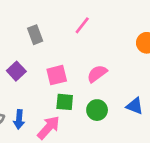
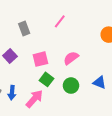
green square: (65, 102) -> (47, 79), turned 32

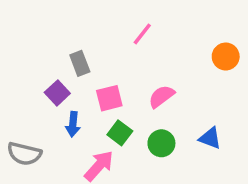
gray rectangle: (24, 29) -> (80, 63), moved
blue arrow: (12, 93) -> (73, 124), moved

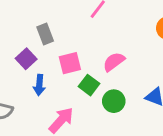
green square: (120, 133) -> (89, 85), moved

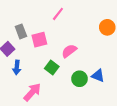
pink square: (70, 63) -> (39, 40), moved
green circle: (114, 101) -> (79, 79), moved

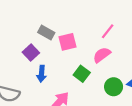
pink line: (58, 14) -> (108, 31), moved
gray rectangle: (21, 31) -> (46, 32), turned -40

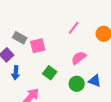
pink line: (108, 31) -> (74, 28), moved
pink semicircle: (102, 55) -> (79, 58), moved

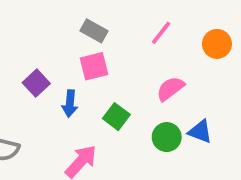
gray rectangle: (20, 38) -> (94, 31), moved
blue arrow: (16, 73) -> (70, 104), moved

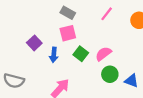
pink semicircle: (170, 89) -> (103, 54), moved
green square: (116, 117) -> (81, 54), moved
blue triangle: (200, 131) -> (131, 81), moved

